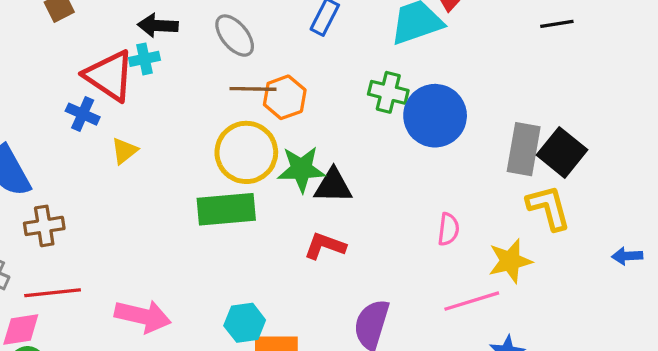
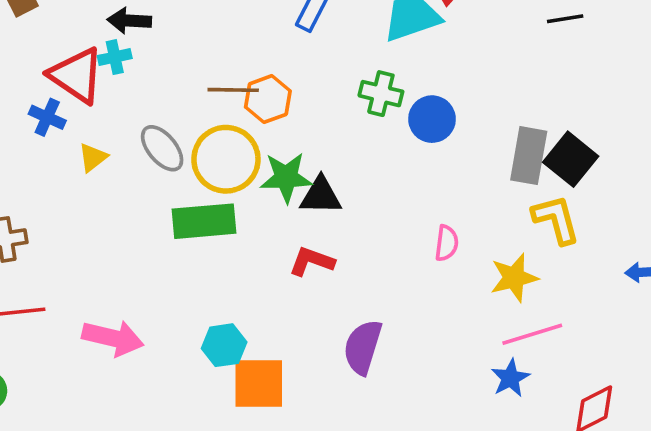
gray ellipse: (235, 36) -> (162, 148), moved
blue circle: (435, 116) -> (432, 119), size x0.7
pink line: (472, 301) -> (532, 334), moved

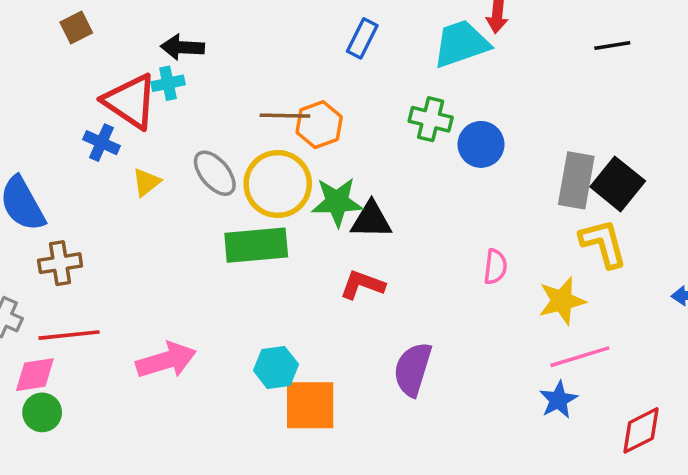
pink arrow: (113, 338) -> (166, 360), turned -30

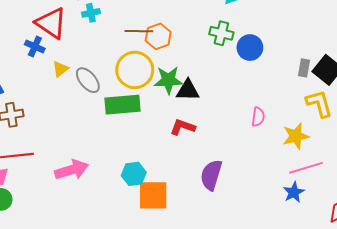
cyan cross: (168, 83) -> (91, 13), moved
gray ellipse: (215, 173) -> (88, 80), moved
gray rectangle: (576, 180) -> (304, 68), size x0.6

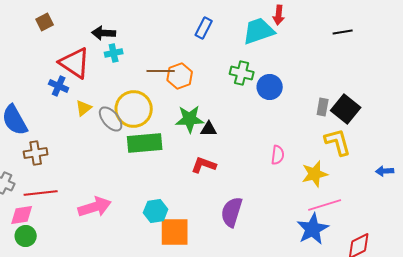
yellow circle: (135, 70) -> (134, 109), moved
black triangle: (188, 90) -> (209, 129), size x0.7
blue star: (294, 192) -> (313, 229), size x1.5

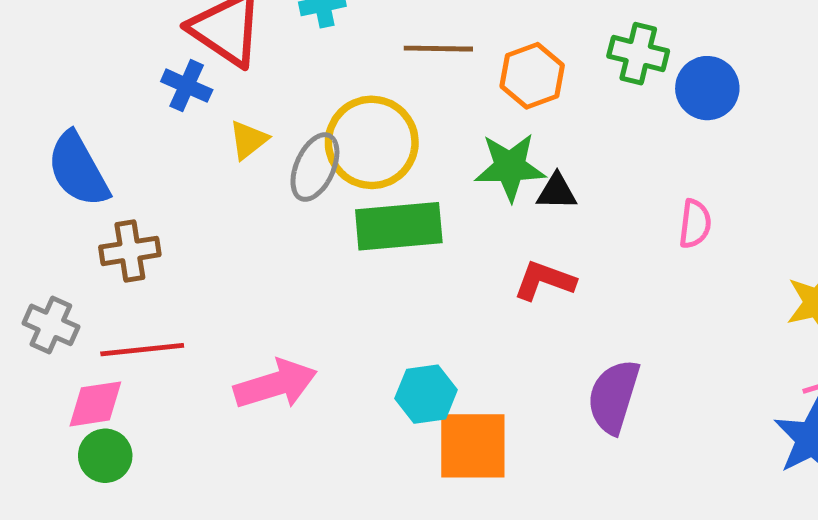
orange hexagon: (180, 76) -> (532, 76), moved
gray ellipse: (111, 119) -> (315, 167), turned 64
pink semicircle: (278, 155) -> (695, 224), moved

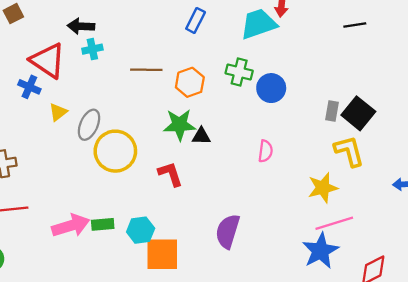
yellow circle: (372, 142) -> (115, 151), moved
green rectangle: (399, 226) -> (103, 224), moved, size x0.6
red L-shape: (544, 281) -> (170, 174), moved, turned 52

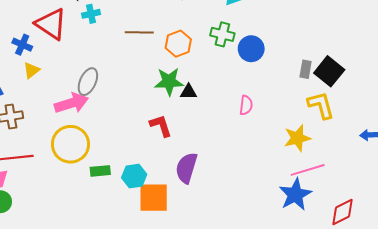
blue cross: (29, 87) -> (22, 45), moved
yellow triangle: (58, 112) -> (31, 70), moved
yellow circle: (115, 151) -> (70, 144), moved
pink arrow: (71, 226) -> (71, 103), moved
purple semicircle: (228, 231) -> (186, 168), moved

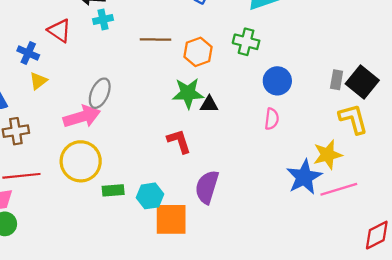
red triangle: (51, 24) -> (59, 31), size x0.7
blue circle: (251, 49) -> (277, 81), moved
blue star: (295, 195) -> (304, 177), moved

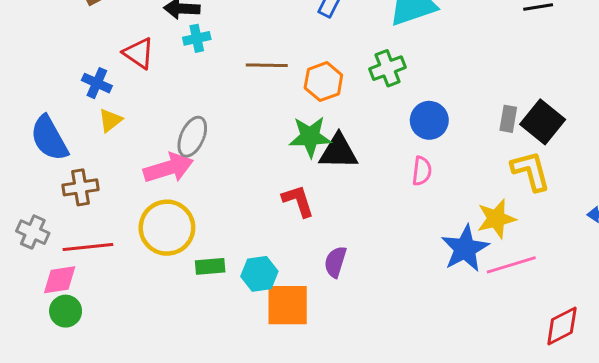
green cross: (246, 42) -> (388, 68), turned -35
black triangle: (209, 104) -> (338, 152), size x1.6
purple semicircle: (207, 187) -> (335, 262), size x0.7

